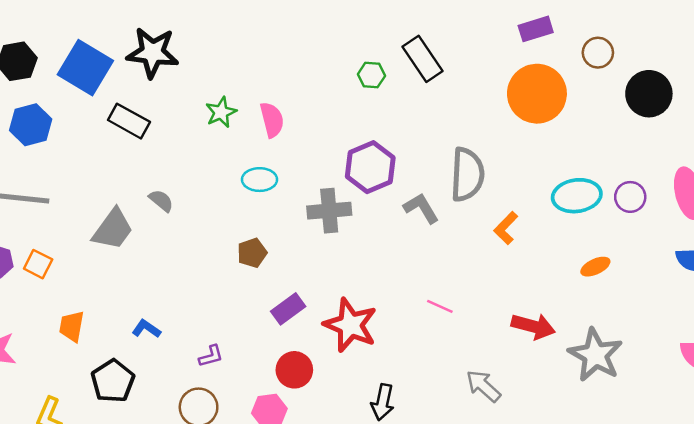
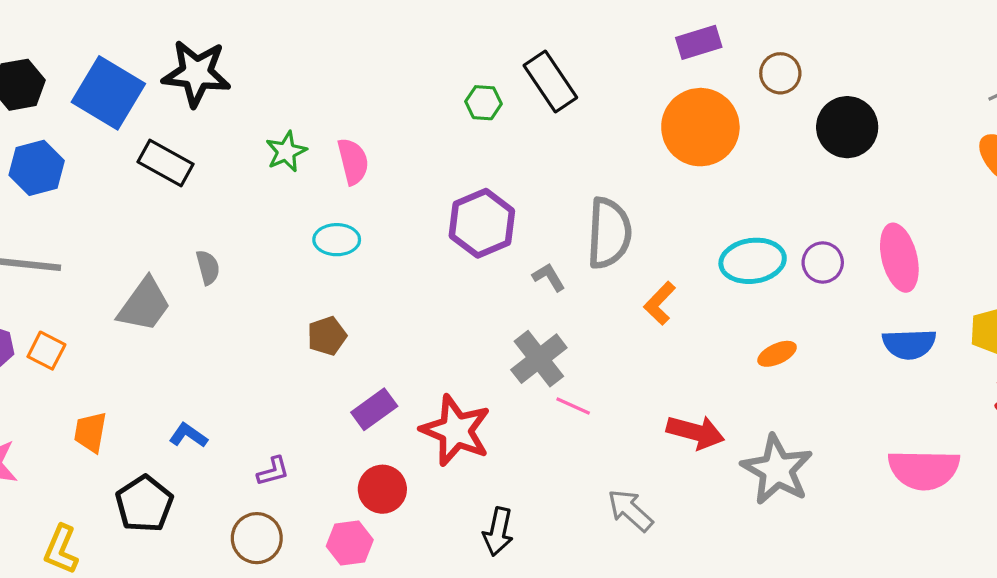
gray semicircle: (161, 201) -> (208, 267), turned 35
gray L-shape: (421, 208) -> (549, 277), size x0.7
gray cross: (329, 211) -> (539, 359), moved, turned -33

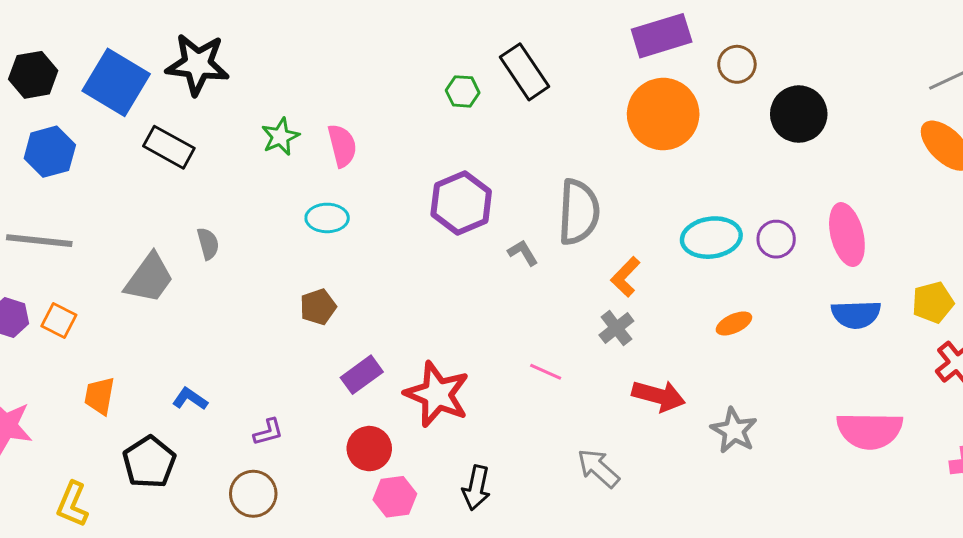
purple rectangle: (699, 42) -> (662, 36), size x1.4
gray cross: (539, 359) -> (616, 328), moved, size x0.7
gray star: (777, 470) -> (734, 430), size x0.7
pink hexagon: (350, 543) -> (395, 497), moved

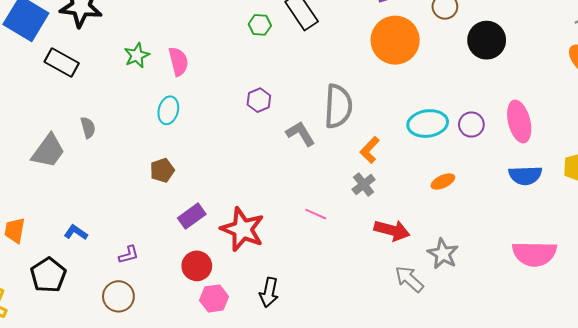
purple hexagon: (461, 203) -> (259, 100), size x0.6
cyan ellipse: (327, 218) -> (168, 110), turned -76
gray L-shape: (523, 253) -> (301, 134), size x1.4
gray arrow: (598, 468) -> (409, 279), moved

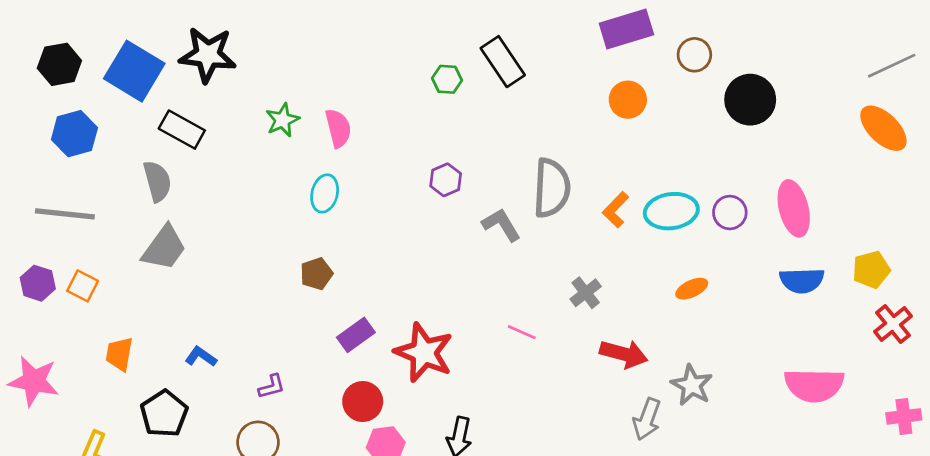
orange circle: (395, 40) -> (628, 100), size x0.6
gray semicircle: (88, 128) -> (157, 181), moved, size x1.4
orange L-shape: (370, 150) -> (616, 210), moved
gray arrow: (409, 279) -> (647, 419), turned -112

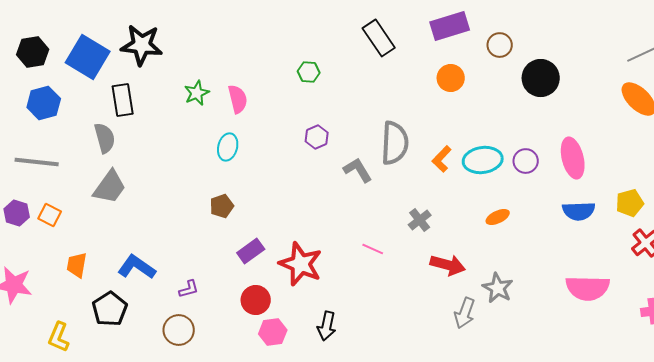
black rectangle: (503, 62) -> (379, 38), moved
green hexagon: (447, 79) -> (309, 72), moved
black rectangle: (182, 130) -> (123, 100), turned 52
blue L-shape: (201, 357) -> (137, 267), size x1.6

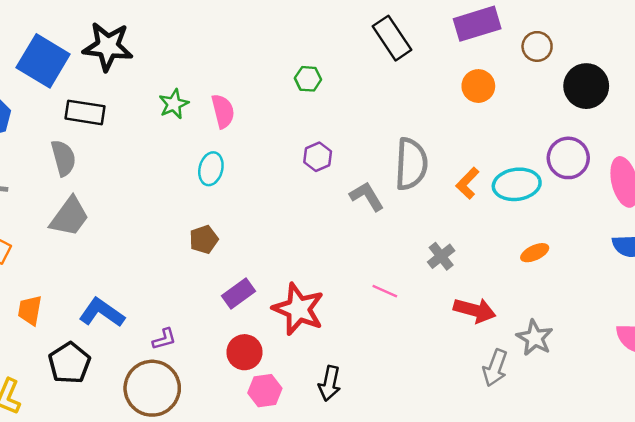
black rectangle: (123, 100) -> (85, 112), turned -72
purple circle: (526, 161) -> (568, 158), moved, size x1.4
brown circle: (179, 330) -> (152, 388), size x1.5

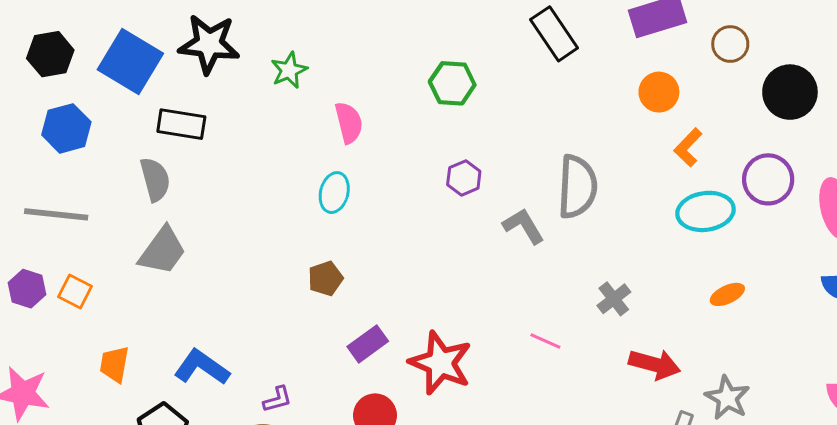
green hexagon: (308, 79) -> (452, 83), size x1.4
green star: (174, 104) -> (289, 70), moved
orange L-shape: (468, 183) -> (688, 147), moved

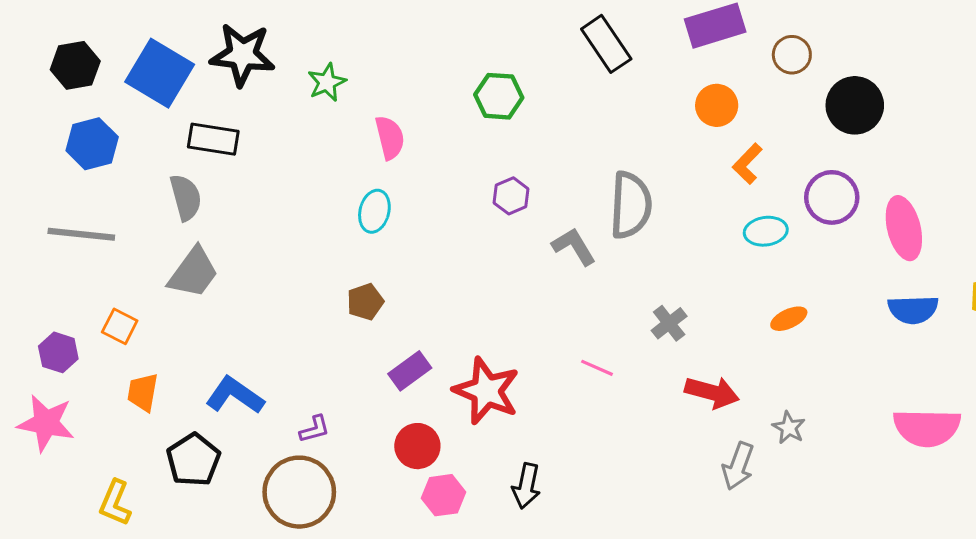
cyan ellipse: (706, 211) -> (766, 231), size x0.7
purple hexagon: (27, 289) -> (58, 352), moved
orange square: (75, 292) -> (120, 326), moved
gray star: (727, 398) -> (789, 428), size x0.7

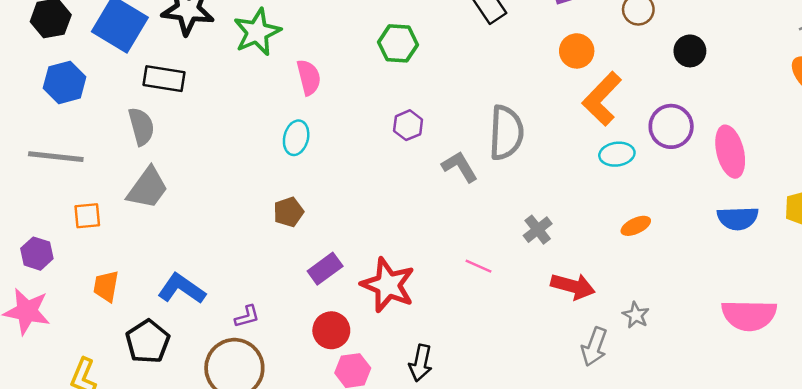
green star: (327, 82) -> (257, 32), size x1.5
black circle: (855, 105) -> (690, 51), size x0.7
orange L-shape: (747, 164) -> (602, 99), size x1.6
orange square: (120, 326) -> (87, 216), moved, turned -32

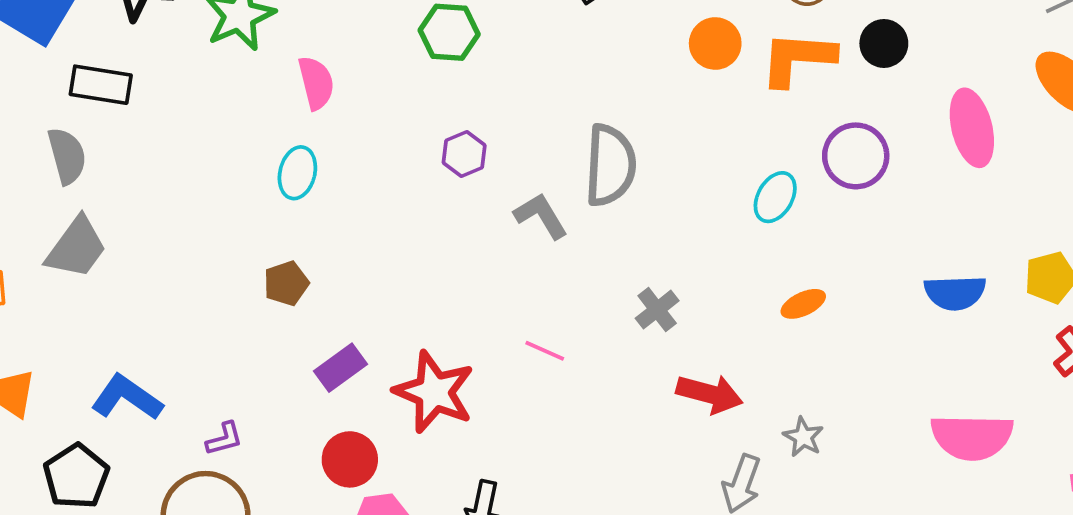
orange L-shape: (602, 99) -> (798, 58), moved, turned 50
pink ellipse: (730, 152) -> (972, 128), moved
cyan ellipse: (617, 154) -> (775, 197), turned -52
pink line: (479, 266) -> (545, 351), moved

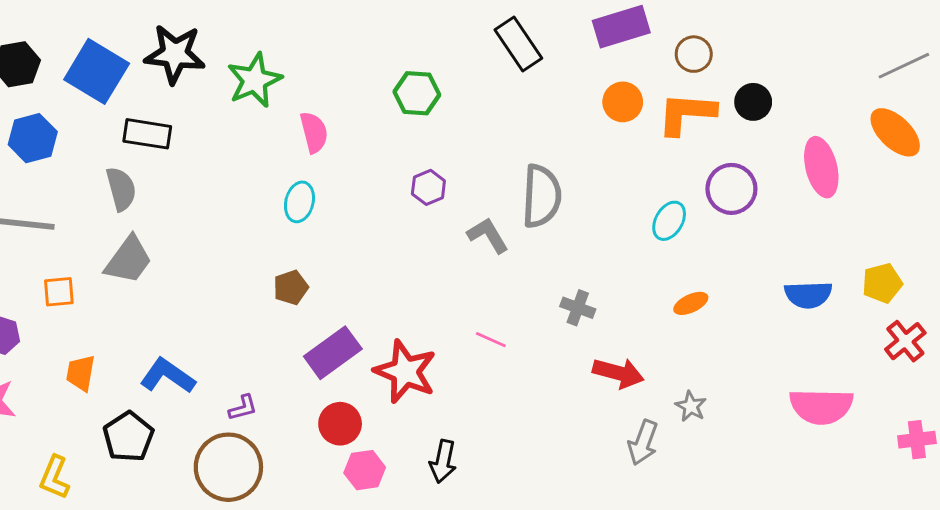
gray cross: (657, 310) -> (578, 308), turned -32
purple rectangle: (340, 368) -> (333, 353), size x1.4

